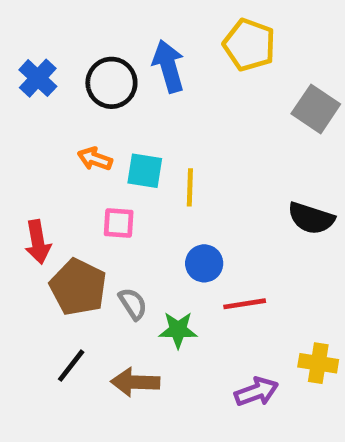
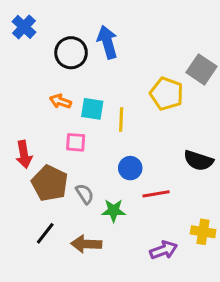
yellow pentagon: (249, 45) -> (167, 94), moved
blue cross: (38, 78) -> (24, 27), moved
black semicircle: (311, 218) -> (199, 160), moved

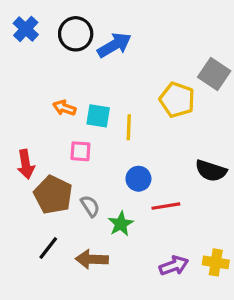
blue arrow: (107, 42) -> (114, 45), turned 76
black circle: (71, 53) -> (76, 34), moved
green star: (114, 211) -> (121, 224), turned -30
yellow cross: (203, 232) -> (216, 262), moved

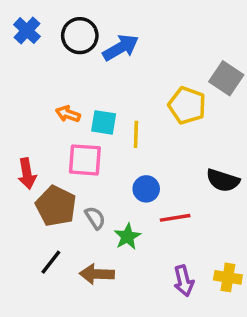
pink square: (80, 151) -> (85, 160), size x1.5
purple arrow: (174, 266) -> (184, 281), turned 96

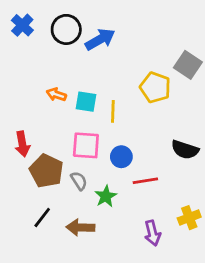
pink square: (85, 160) -> (86, 145), moved
yellow cross: (228, 277) -> (189, 218), moved, turned -30

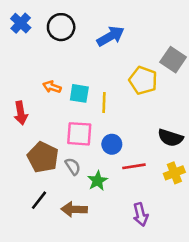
blue arrow: (100, 39) -> (111, 36), moved
red arrow: (22, 144) -> (21, 113), moved
yellow cross: (189, 218) -> (174, 173), moved

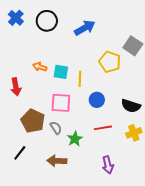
blue circle: (112, 144) -> (97, 100), moved
black line: (39, 200) -> (20, 153), moved

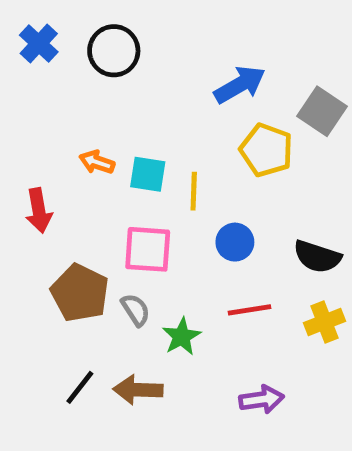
blue arrow: (85, 28) -> (240, 85), moved
black line: (20, 153) -> (80, 387), moved
purple arrow: (108, 165) -> (262, 399), turned -84

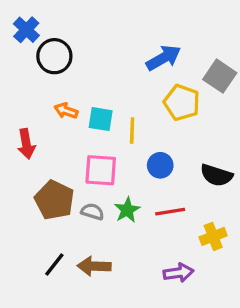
black circle: (114, 51) -> (54, 56), moved
gray semicircle: (136, 310) -> (92, 212), turned -40
yellow cross: (324, 322) -> (213, 236), moved
green star: (182, 337) -> (127, 210), moved

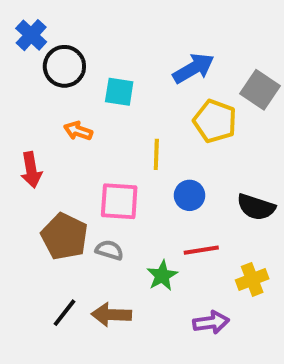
cyan square: (101, 119) -> (119, 92), moved
green star: (127, 210) -> (162, 276), moved

